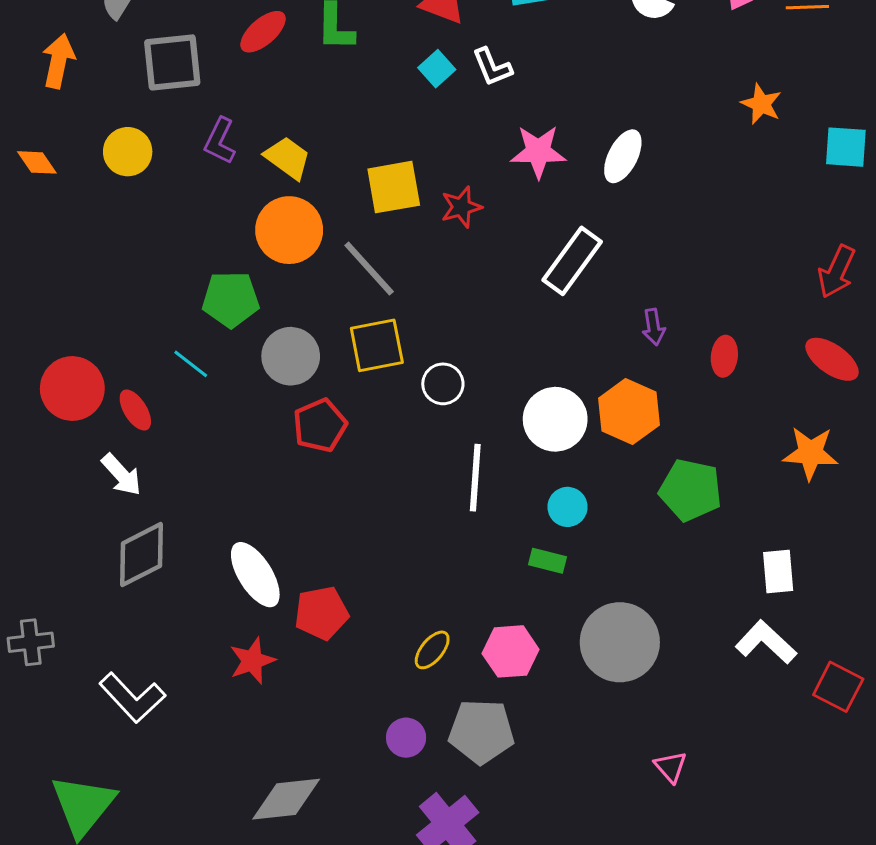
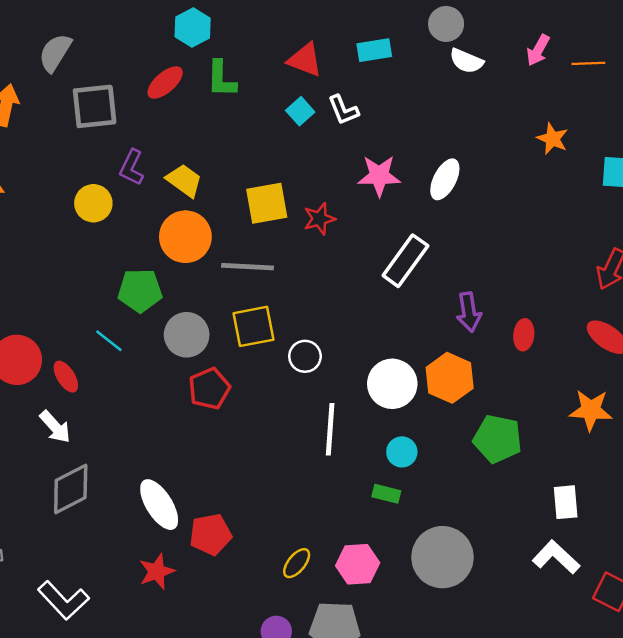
yellow circle: (128, 152) -> (93, 203), moved
gray line: (369, 269) -> (248, 267), turned -45
purple arrow: (654, 327) -> (469, 312), size x1.4

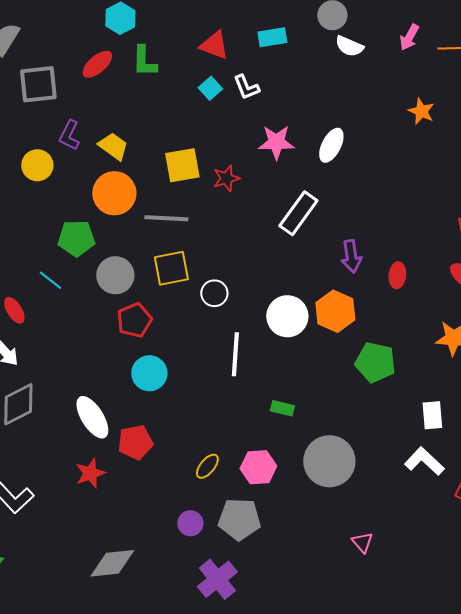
cyan circle: (402, 452) -> (149, 373), moved, size x1.4

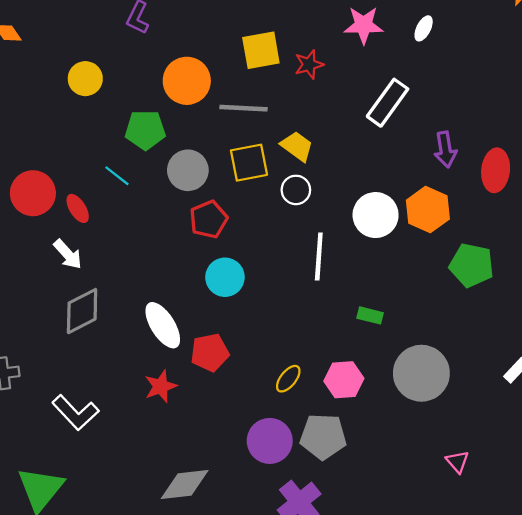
white ellipse: (331, 145) -> (424, 28), size x0.7
yellow trapezoid: (113, 146) -> (297, 146), moved
yellow circle: (37, 165) -> (85, 79), moved
red ellipse: (397, 275) -> (496, 170), size x1.5
purple circle: (190, 523) -> (270, 441), size x1.6

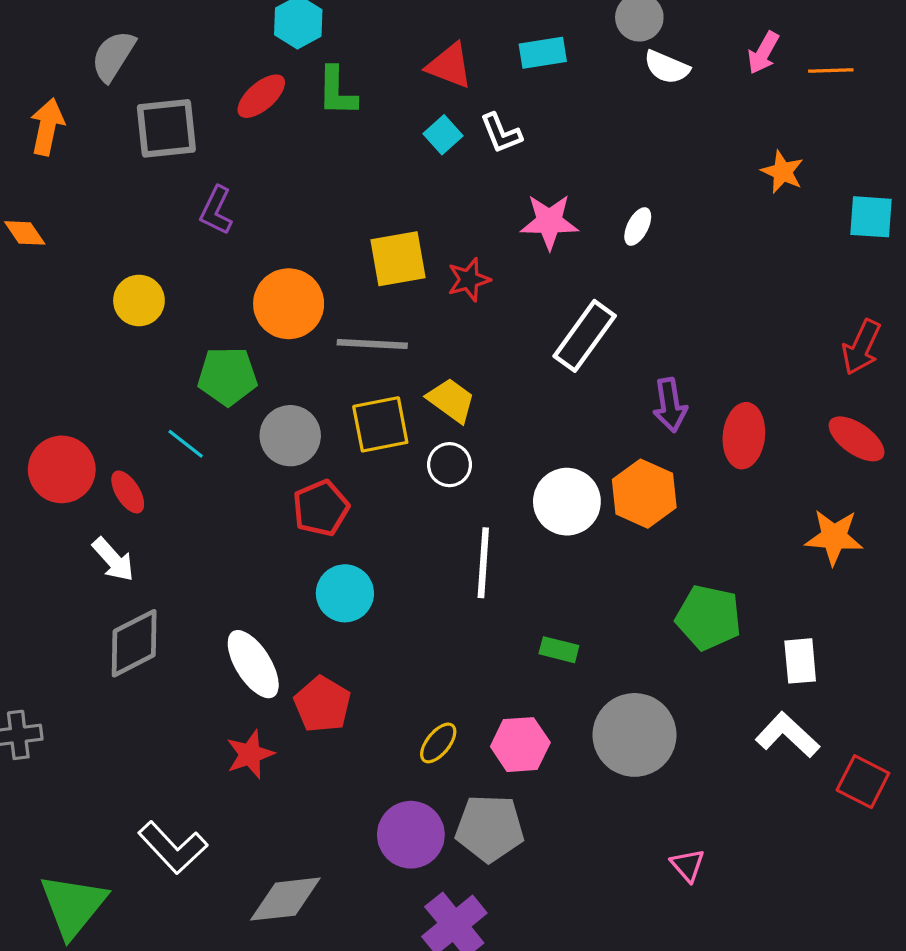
green pentagon: (472, 265) -> (709, 617), moved
red pentagon: (210, 353) -> (322, 704), turned -30
white L-shape: (75, 413) -> (173, 848), moved

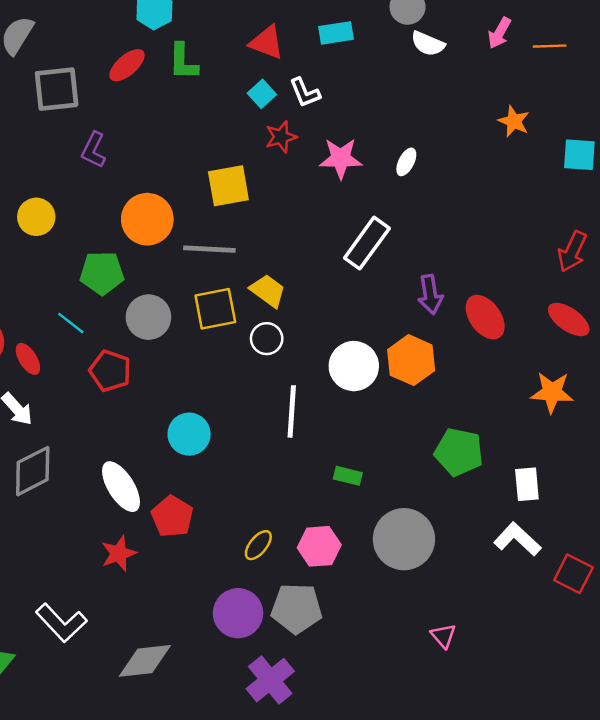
red star: (469, 280) -> (281, 137), moved
red ellipse: (744, 436) -> (485, 317), turned -42
red pentagon: (321, 508) -> (110, 371), moved, turned -30

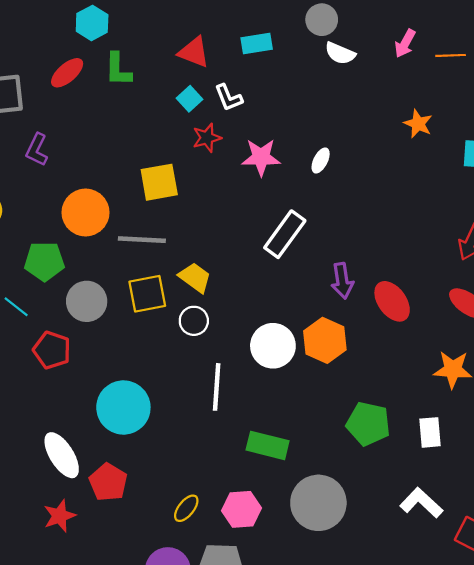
cyan circle: (189, 434) -> (123, 408), size x1.4
green rectangle: (348, 476) -> (268, 445), size x1.6
white rectangle: (527, 484) -> (430, 432), moved

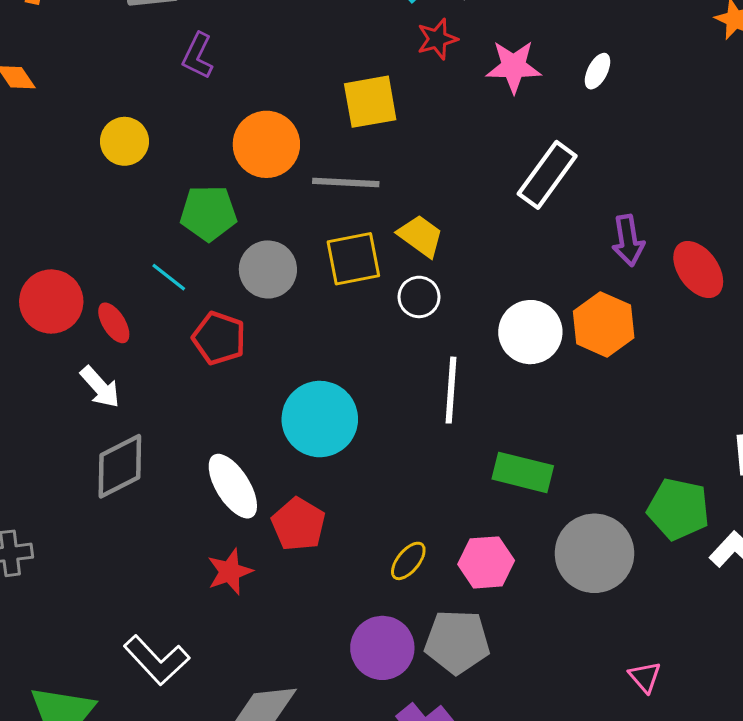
green pentagon: (368, 424) -> (678, 509), moved

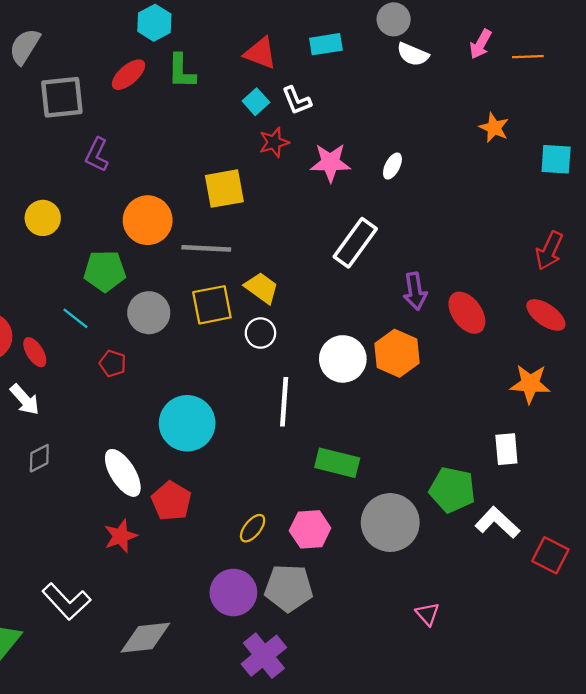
red pentagon: (219, 338) -> (113, 363), size x0.7
gray diamond: (120, 466) -> (39, 458), size x0.6

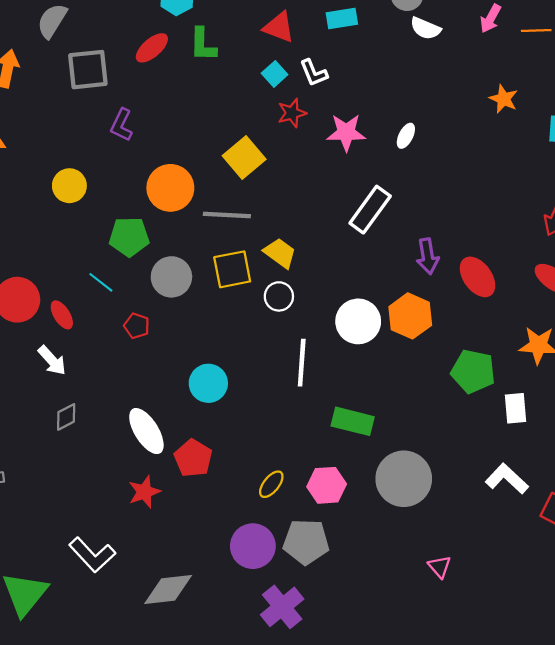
yellow square: (224, 189) -> (244, 157), turned -30
cyan circle: (187, 423) -> (208, 383), size x0.7
green pentagon: (452, 490) -> (473, 371), moved

